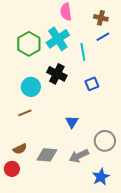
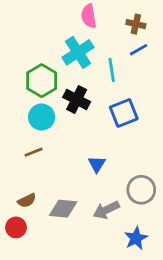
green hexagon: (29, 44) -> (42, 81), moved
blue square: (92, 84) -> (124, 113), size x1.5

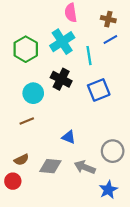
green hexagon: (42, 81) -> (26, 49), moved
blue triangle: (97, 164) -> (69, 137), moved, turned -40
gray arrow: (106, 210) -> (85, 167), turned 48

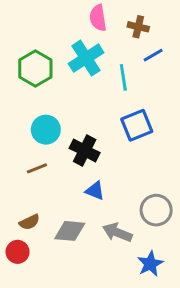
brown cross: (108, 19) -> (138, 27), moved
black cross: (61, 79) -> (85, 150), moved

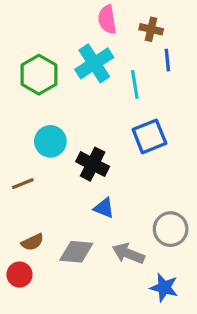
blue line: (153, 55) -> (167, 60), turned -66
brown line: (37, 168) -> (23, 184), moved
blue star: (150, 264) -> (164, 288), turned -30

